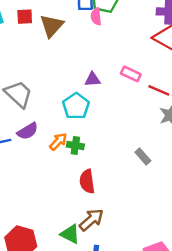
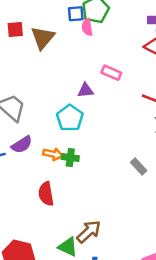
pink rectangle: (131, 74) -> (111, 73), moved
orange arrow: (58, 142) -> (53, 154), turned 60
red semicircle: (87, 181) -> (46, 194), moved

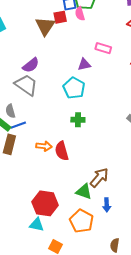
red square: (15, 29) -> (60, 17), moved
purple semicircle: (22, 145) -> (31, 65), moved
orange arrow: (53, 154) -> (44, 146), moved

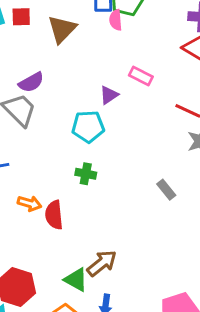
red square: (60, 17) -> (21, 17), moved
purple triangle: (84, 65) -> (109, 95), turned -32
cyan pentagon: (74, 88) -> (88, 127), turned 30

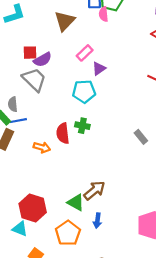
red square: (21, 17) -> (30, 53), moved
pink rectangle: (141, 76) -> (85, 53), moved, turned -70
red semicircle: (54, 215) -> (63, 133), moved

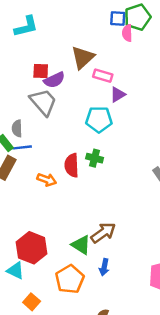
brown triangle: (65, 21) -> (83, 57), moved
pink rectangle: (85, 53) -> (103, 76), turned 56

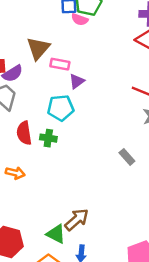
pink semicircle: (127, 33) -> (80, 20), turned -63
green cross: (95, 158) -> (48, 138), moved
red semicircle: (72, 165) -> (24, 133), moved

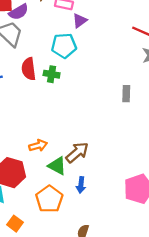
gray rectangle: (127, 157) -> (126, 94), turned 42
orange arrow: (15, 173) -> (38, 146), moved, turned -30

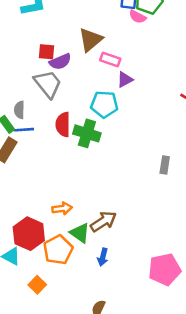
green cross: (52, 74) -> (87, 133), size x1.5
orange pentagon: (49, 199) -> (58, 250), moved
orange square: (15, 224) -> (37, 285), moved

